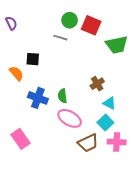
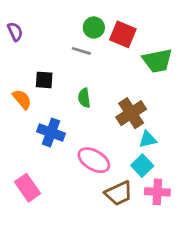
brown cross: (97, 84) -> (131, 113), size x1.5
green semicircle: (62, 96) -> (84, 98), moved
cyan triangle: (109, 103) -> (148, 139), turned -40

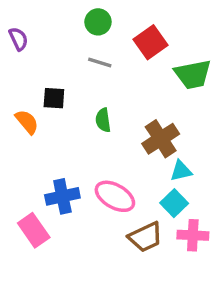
green circle: (94, 27) -> (98, 22), moved
red square: (123, 34) -> (150, 42), turned 32
blue cross: (51, 132) -> (62, 196), moved, turned -32

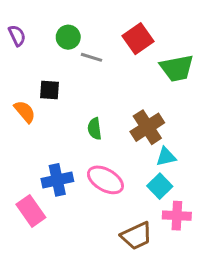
green circle: (98, 22) -> (68, 37), moved
green semicircle: (103, 120) -> (95, 129), moved
brown trapezoid: (145, 237) -> (136, 236), moved

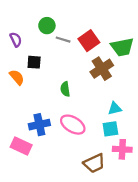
purple semicircle: (17, 36) -> (16, 40), moved
red square: (138, 39) -> (89, 41), moved
brown cross: (147, 127) -> (102, 69), moved
cyan square: (160, 186) -> (110, 129), turned 35
pink rectangle: (31, 211) -> (21, 146), turned -30

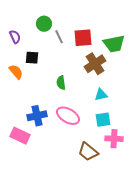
gray line: (63, 40) -> (59, 37), turned 48
red square: (89, 41) -> (83, 38), turned 30
cyan triangle: (115, 108) -> (101, 95), moved
brown trapezoid: (94, 163) -> (88, 152), turned 65

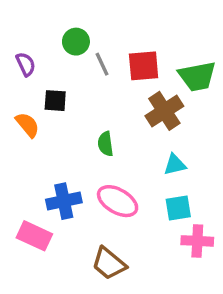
brown trapezoid: (88, 152) -> (109, 263), moved

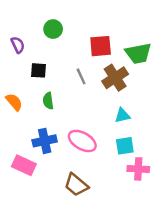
gray line: (102, 64) -> (81, 76), moved
orange semicircle: (27, 125) -> (14, 102), moved
green semicircle: (105, 144) -> (48, 101), moved

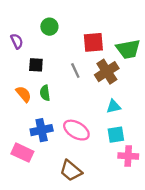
orange semicircle: (14, 102) -> (24, 94), moved

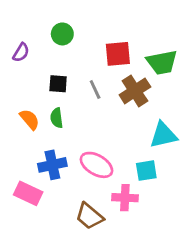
purple semicircle: (17, 41) -> (21, 52), turned 56
black square: (36, 65) -> (58, 84), moved
cyan triangle: (114, 106) -> (163, 135), moved, size x1.5
pink cross: (128, 156) -> (125, 198), moved

